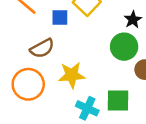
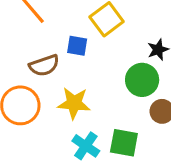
blue square: (60, 17) -> (77, 46), moved

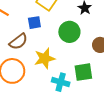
green circle: (142, 80) -> (69, 32), moved

